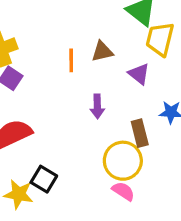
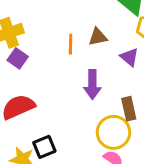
purple arrow: (97, 106) -> (92, 85), size x1.4
black square: (44, 179) -> (44, 147), turned 35

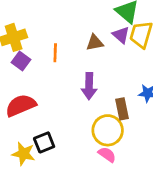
orange line: (71, 44) -> (55, 53), moved
purple triangle: (129, 57) -> (121, 35), moved

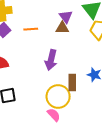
purple triangle: (121, 35) -> (66, 17), moved
orange line: (55, 53) -> (31, 29), turned 72

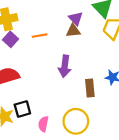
yellow circle: (58, 96) -> (76, 121), moved
pink semicircle: (54, 115) -> (43, 124), moved, turned -120

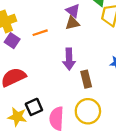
brown rectangle: (90, 88) -> (86, 79), moved
pink semicircle: (43, 124) -> (57, 119), size x1.5

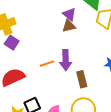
orange line: (40, 33) -> (47, 64), moved

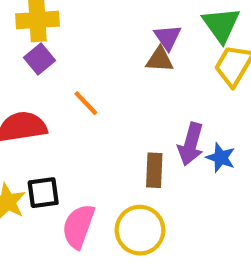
purple arrow: (66, 60) -> (191, 144), moved
orange line: (47, 64) -> (86, 103), moved, turned 48

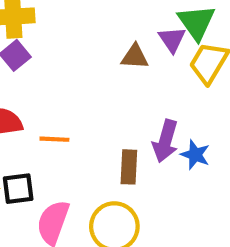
purple triangle: (168, 37) -> (172, 39), moved
orange line: (86, 103) -> (54, 139), moved, turned -44

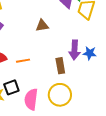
brown triangle: (135, 57) -> (42, 26), moved

